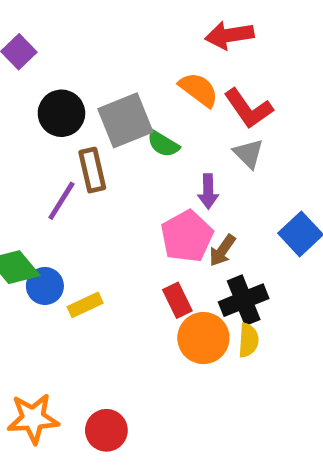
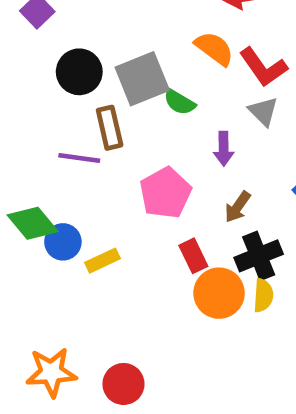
purple line: (61, 201) -> (79, 158), turned 66
pink pentagon: (187, 236) -> (165, 193), moved

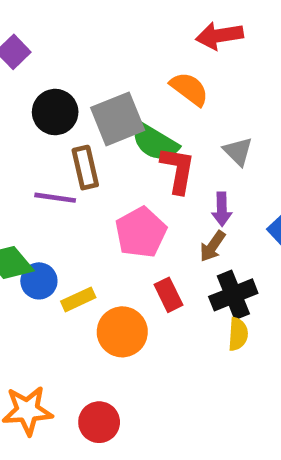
red L-shape: (263, 67) -> (178, 170), moved, turned -135
green semicircle: (179, 102) -> (155, 142), size x1.5
purple arrow: (224, 149) -> (222, 209), moved
orange circle: (219, 293) -> (122, 332), moved

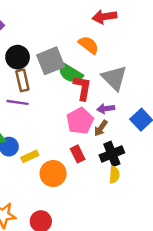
gray triangle: (238, 151) -> (114, 78), size x1.6
brown rectangle: (85, 168) -> (22, 80), moved
purple arrow: (222, 209) -> (106, 109), turned 84
pink pentagon: (141, 232) -> (80, 121), moved

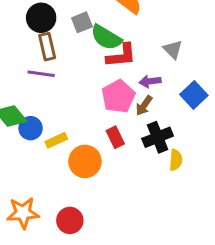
gray square: (51, 61) -> (82, 22), size x0.6
gray triangle: (114, 78) -> (173, 50), moved, size x0.6
red L-shape: (82, 88) -> (121, 56), turned 75
yellow semicircle: (114, 175) -> (176, 160), moved

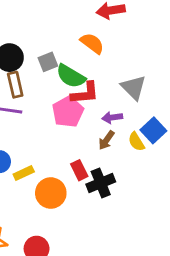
gray triangle: (173, 50) -> (133, 88), size x1.4
pink pentagon: (118, 96) -> (68, 112), moved
black cross: (158, 137) -> (101, 183), moved
yellow semicircle: (176, 160) -> (136, 142), moved, turned 144

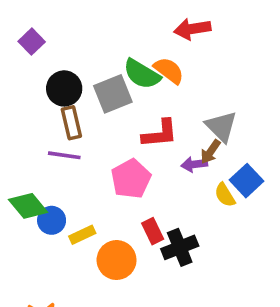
gray square: (48, 62) -> (113, 94), size x1.5
green semicircle: (71, 76) -> (142, 74), moved
pink pentagon: (68, 112) -> (131, 179), moved
brown arrow: (106, 140) -> (210, 152), moved

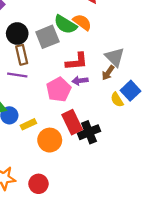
purple arrow: (194, 164) -> (80, 81), moved
red rectangle: (153, 231) -> (72, 122), size x1.5

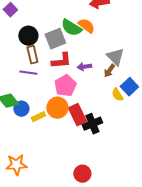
red L-shape: (77, 62) -> (61, 61), moved
purple arrow: (80, 81) -> (84, 67), moved
orange circle: (50, 140) -> (57, 108), moved
red circle: (38, 184) -> (82, 174), moved

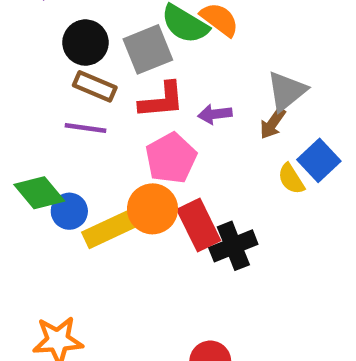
brown rectangle: (32, 55) -> (95, 86), turned -54
gray triangle: (115, 57) -> (287, 91), turned 36
yellow rectangle: (38, 117) -> (109, 230), size x1.5

